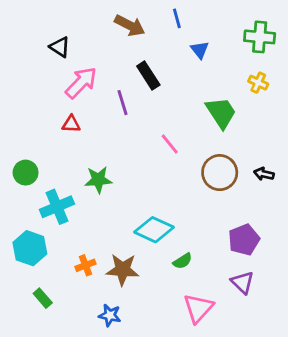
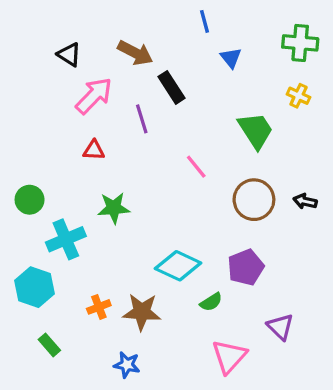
brown arrow: (130, 26) -> (135, 53), moved
red triangle: (71, 124) -> (94, 150), moved
purple pentagon: (244, 240) -> (246, 267), moved

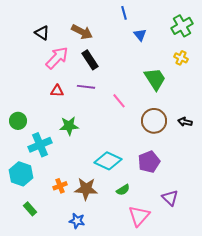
green cross: (300, 43) -> (182, 26), turned -35
black rectangle: (171, 87) -> (90, 60), moved
purple line: (142, 119) -> (86, 87), moved, turned -66
green semicircle: (211, 302) -> (123, 190), moved

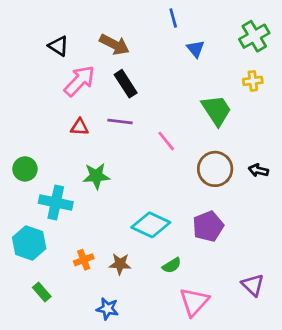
yellow cross: (181, 58) -> (253, 81), turned -32
cyan cross: (40, 145) -> (56, 203), turned 35
brown star: (86, 189) -> (120, 264), size x0.7
purple triangle: (170, 198) -> (253, 285), moved

